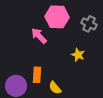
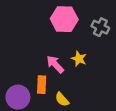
pink arrow: (39, 36) -> (55, 64), moved
yellow star: (78, 55) -> (79, 59), moved

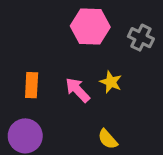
orange rectangle: (42, 85) -> (32, 85), moved
yellow semicircle: (62, 99) -> (108, 139), moved

